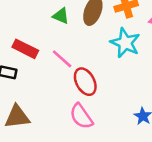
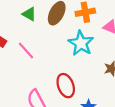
red ellipse: (85, 82) -> (66, 86), moved

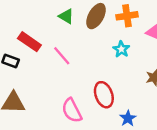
cyan star: (81, 43) -> (121, 49), size x0.6

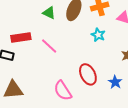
red rectangle: (29, 42) -> (21, 37), turned -36
blue star: (128, 118) -> (115, 82), moved

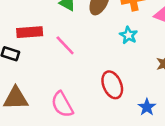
blue star: (115, 82) -> (147, 107), moved
pink semicircle: (63, 91) -> (62, 104), moved

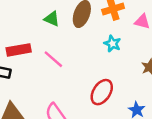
red ellipse: (112, 85) -> (102, 92), turned 60

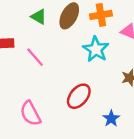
cyan star: (112, 44) -> (96, 49), size x1.5

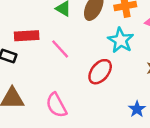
red ellipse: (79, 96) -> (100, 72), moved

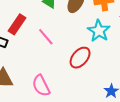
red rectangle: (27, 36) -> (17, 24), turned -54

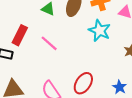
red ellipse: (80, 58) -> (83, 83), moved

